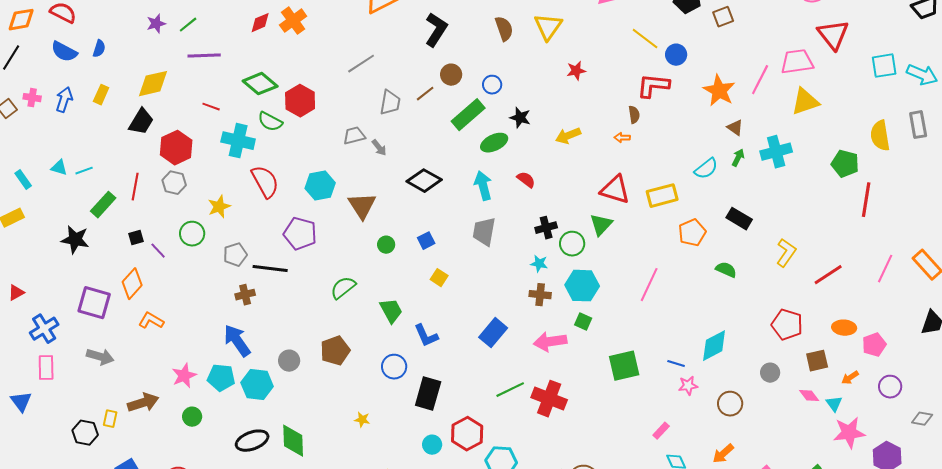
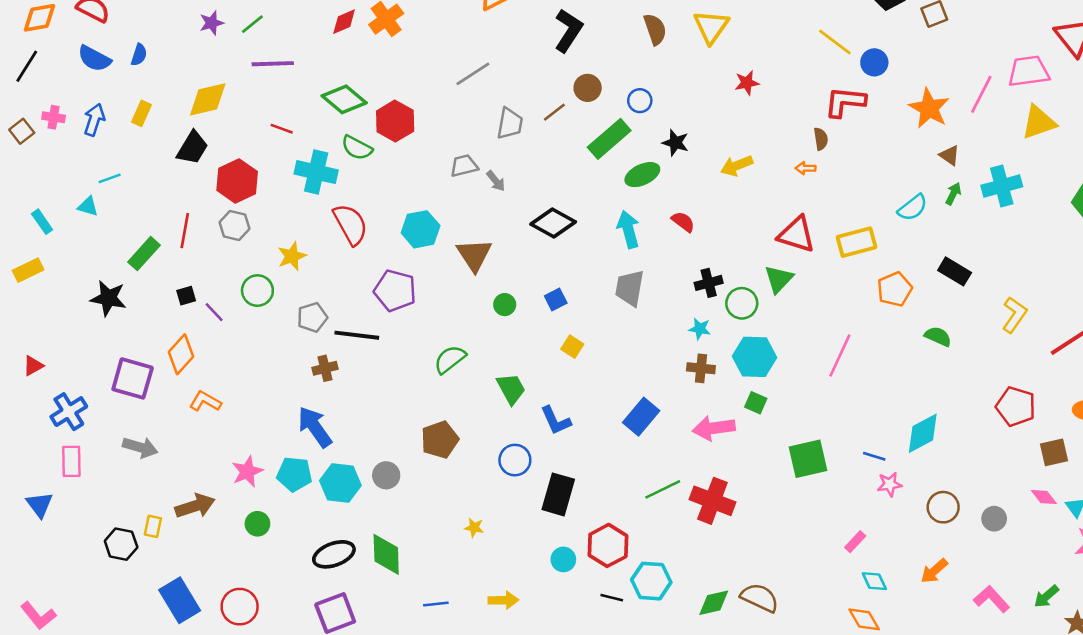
cyan line: (84, 171) -> (110, 178), moved
gray circle: (289, 361) -> (386, 475), moved
gray circle: (770, 373) -> (994, 519), moved

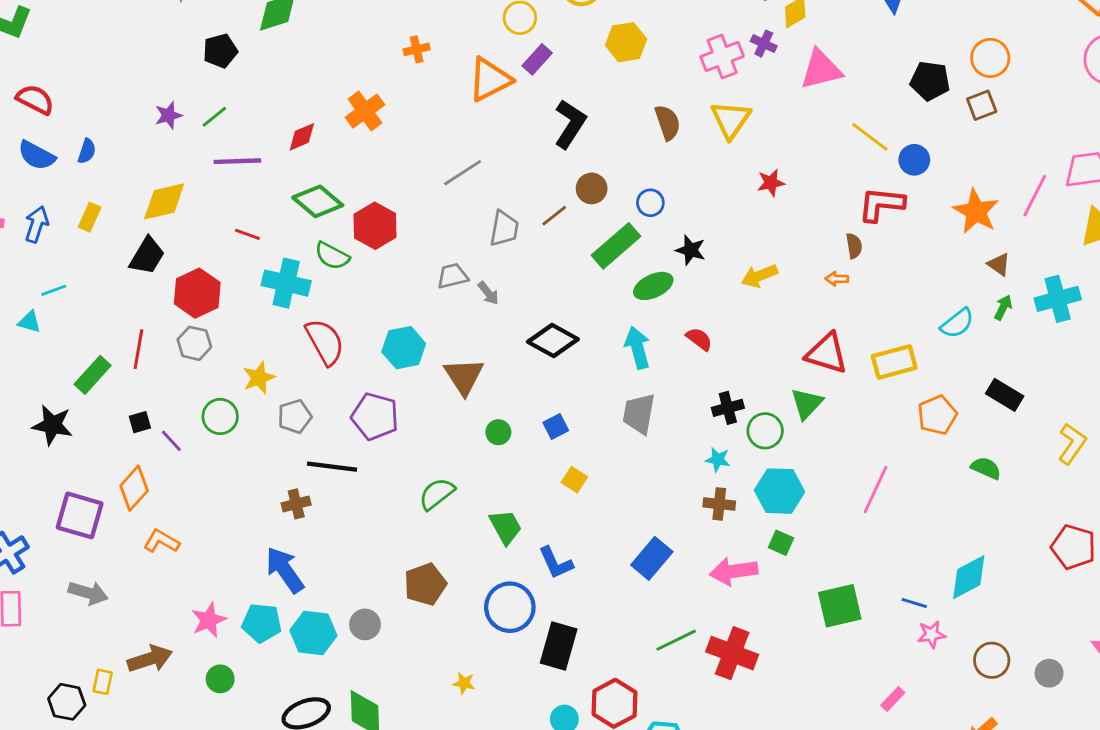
red diamond: (344, 22) -> (302, 137), moved
gray pentagon: (312, 317) -> (295, 416), moved
blue circle: (515, 460) -> (510, 607), size x1.4

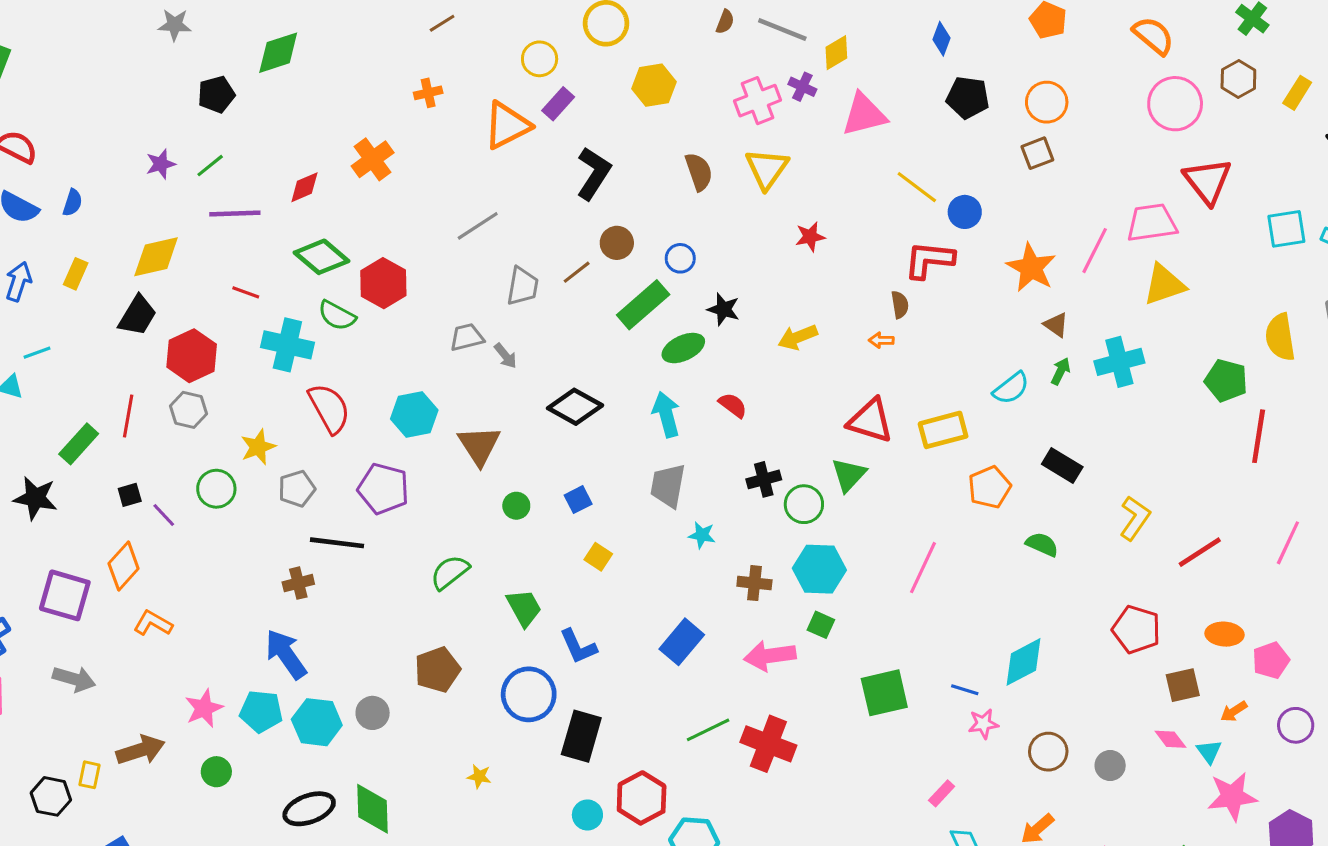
black pentagon: (930, 81) -> (968, 98), moved
cyan star: (718, 459) -> (702, 535), moved

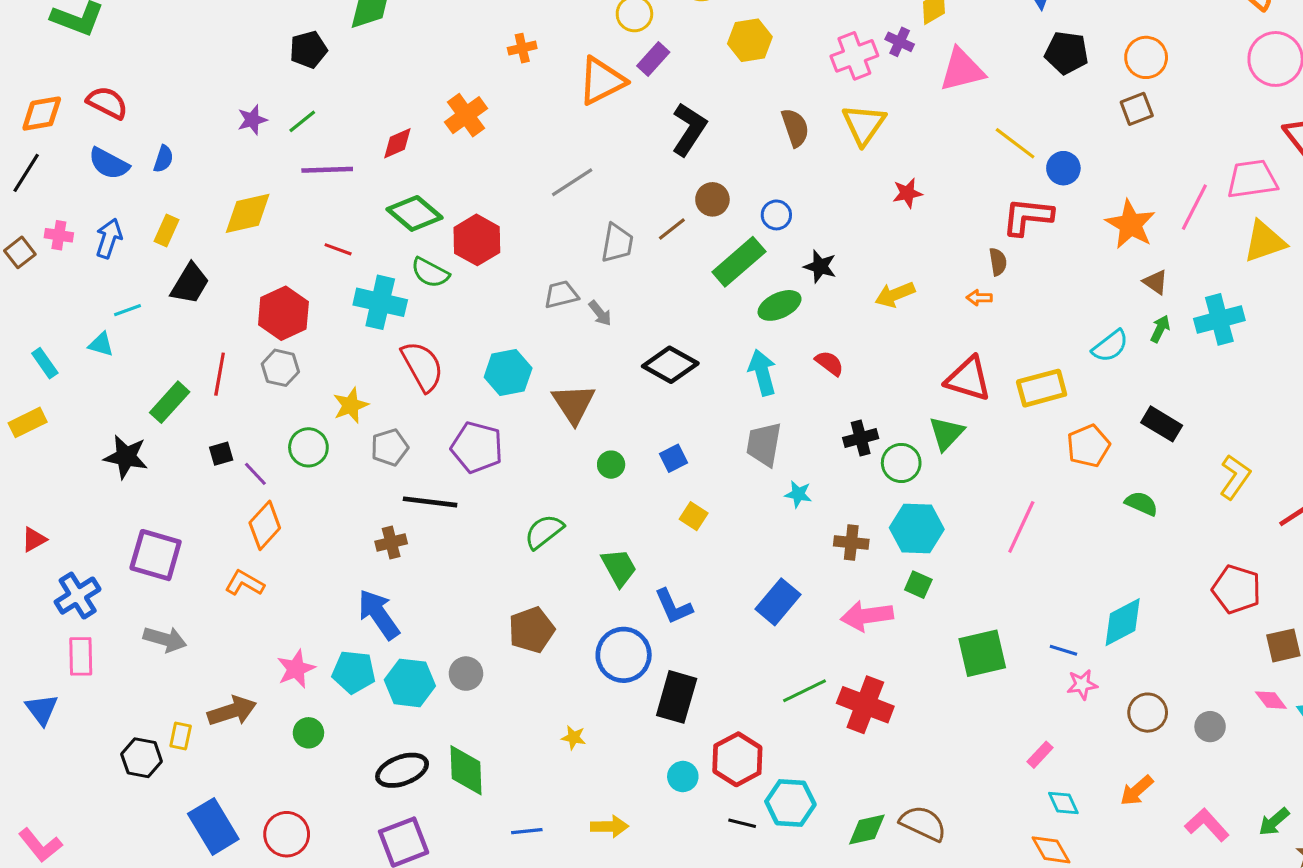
black trapezoid: (137, 316) -> (190, 284), moved
orange diamond: (124, 566) -> (265, 525), moved

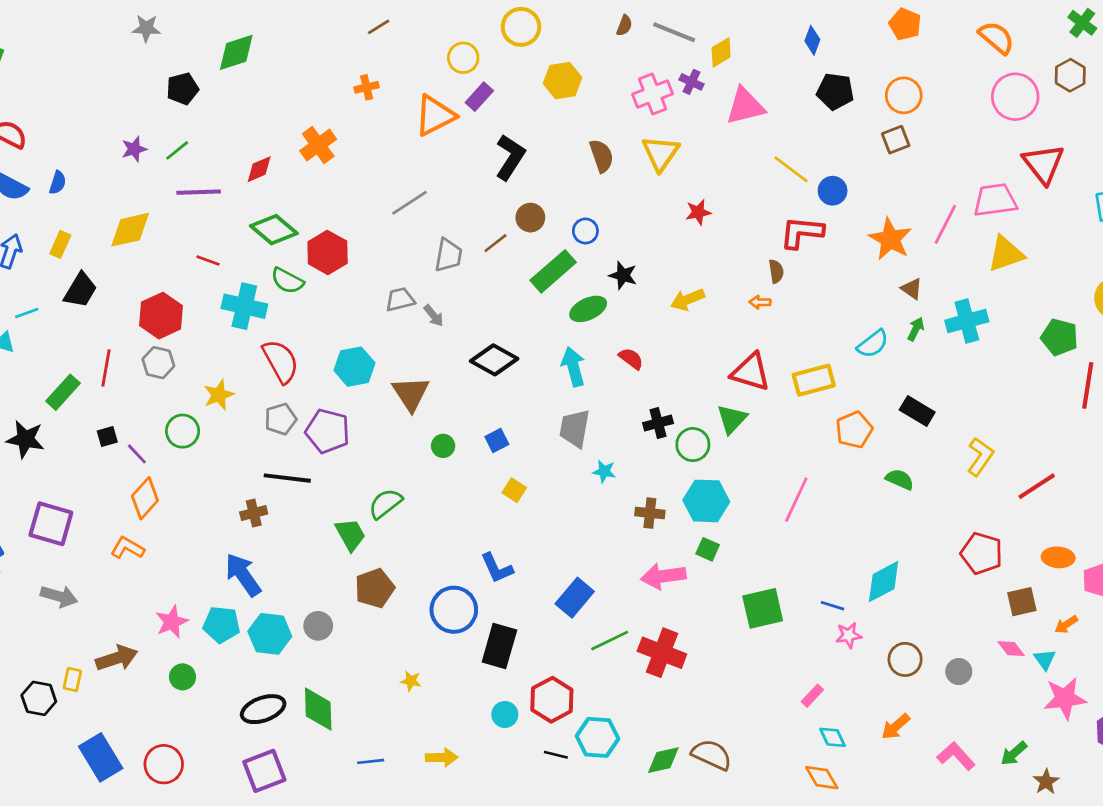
gray pentagon: (390, 447) -> (281, 419), moved
green trapezoid: (619, 567) -> (350, 535), moved
blue rectangle: (778, 602) -> (575, 598), moved

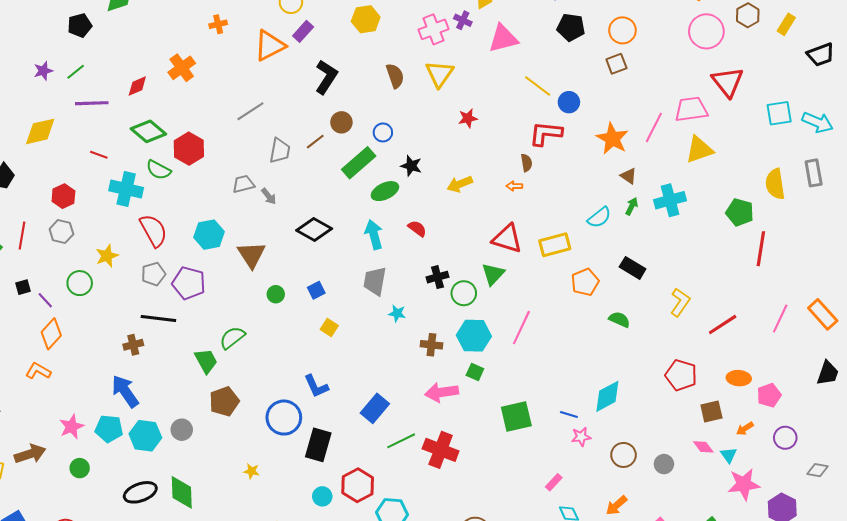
red hexagon: (161, 316) -> (63, 196), size x0.7
pink line: (796, 500) -> (521, 328), moved

